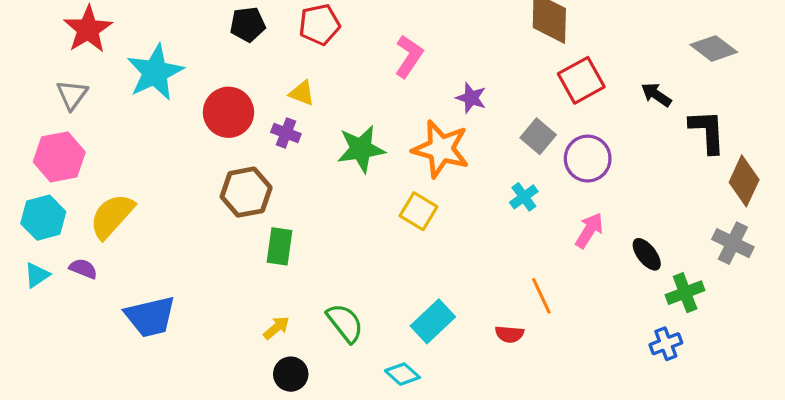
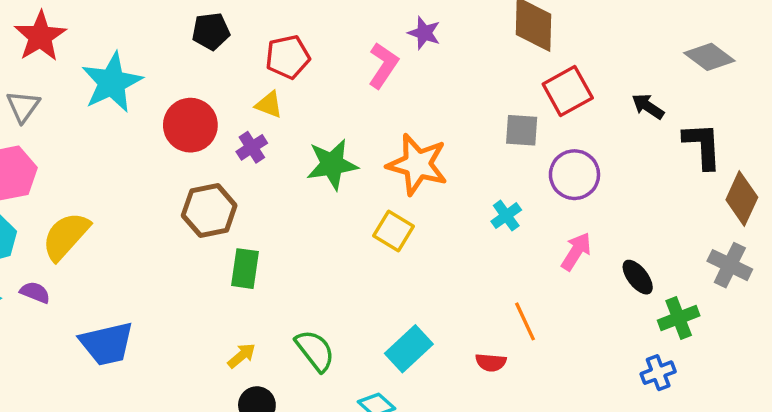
red pentagon: (319, 24) -> (288, 57), moved
purple star: (471, 98) -> (424, 33), moved
purple cross: (286, 133) -> (252, 147), turned 36
gray square: (538, 136) -> (522, 130), moved, turned -36

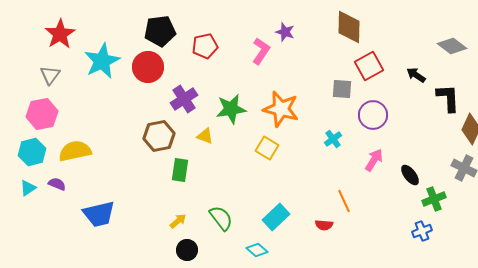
black pentagon: (211, 31) -> (160, 31), size x1.4
yellow triangle: (269, 105) -> (205, 136), moved
red circle: (190, 125) -> (148, 67), moved
purple cross: (252, 147) -> (184, 99), size x1.5
yellow semicircle: (66, 236) -> (75, 151), turned 36

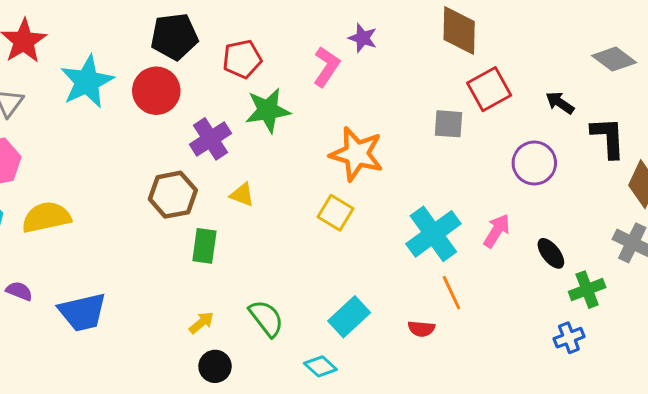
green star: (231, 109) -> (268, 110), moved
purple circle: (373, 115) -> (534, 163), moved
cyan cross: (333, 139) -> (433, 234), moved, size x2.0
purple semicircle: (57, 184) -> (19, 291), moved

